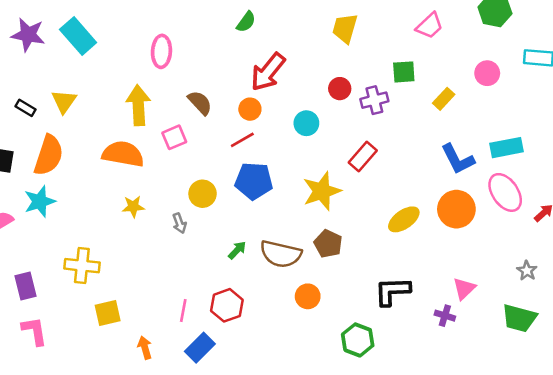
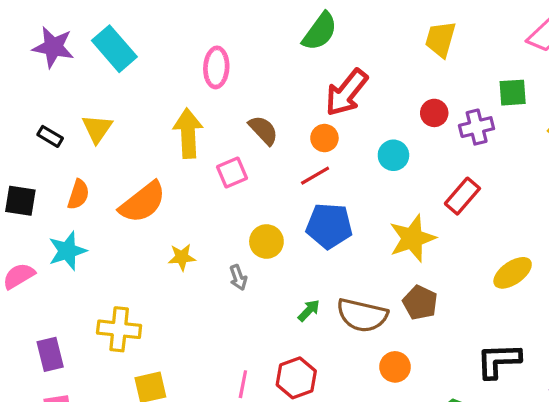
green semicircle: (246, 22) -> (320, 31), size x1.5
orange semicircle: (123, 154) -> (143, 202), moved, turned 132
orange semicircle: (49, 155) -> (78, 194), size x0.6

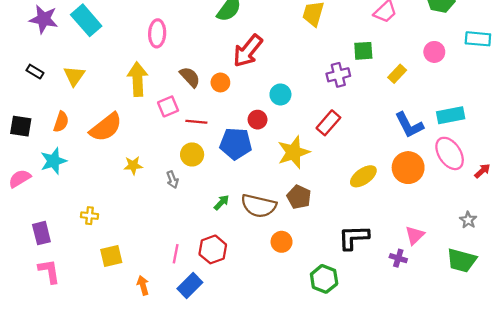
red circle: (434, 113) -> (258, 120), moved
black rectangle: (50, 136) -> (35, 72), moved
orange circle: (324, 138) -> (220, 82), moved
red line: (315, 176) -> (196, 122), moved, turned 35
yellow cross: (119, 329) -> (89, 216), size x0.6

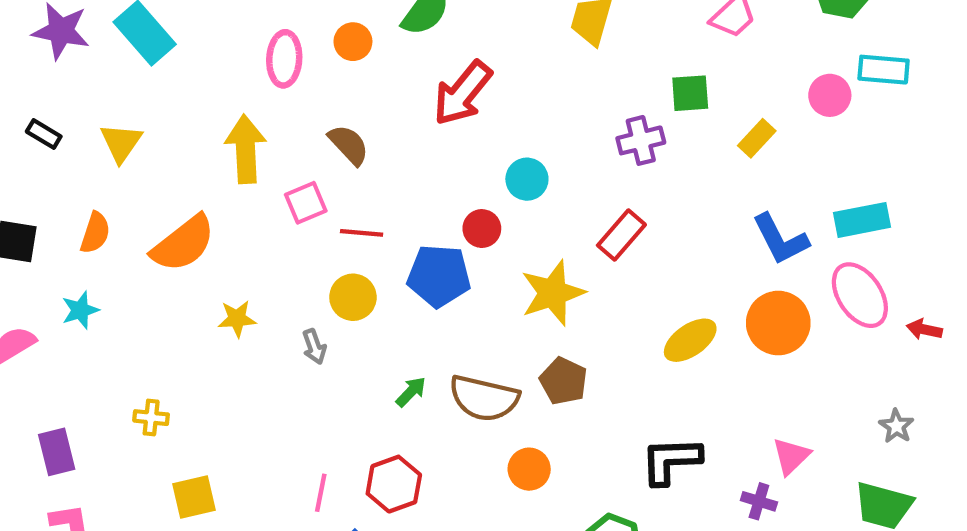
cyan rectangle: (478, 39) -> (884, 70), moved
orange circle: (220, 82) -> (353, 42), moved
cyan star: (53, 161) -> (80, 310), size x0.7
red arrow: (482, 171) -> (924, 329), turned -126

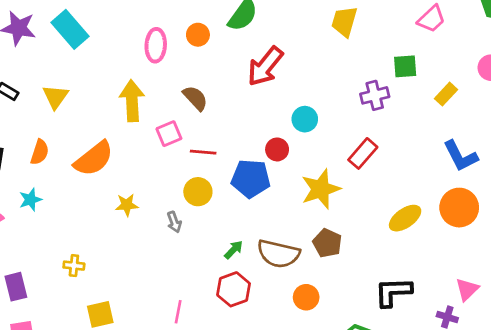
red hexagon: (394, 484) -> (234, 289), moved

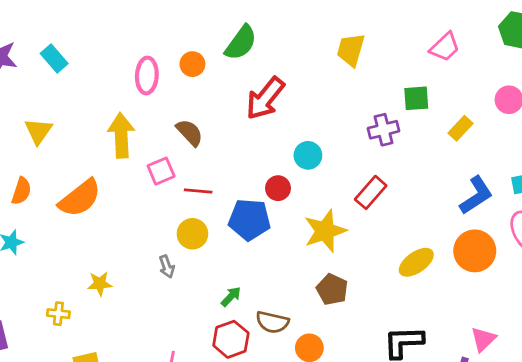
cyan rectangle: (70, 29) -> (54, 58), size x0.7
blue L-shape: (460, 156) -> (476, 195), turned -96
yellow star: (127, 205) -> (100, 284), moved
brown semicircle: (278, 254) -> (272, 322), moved, size x0.7

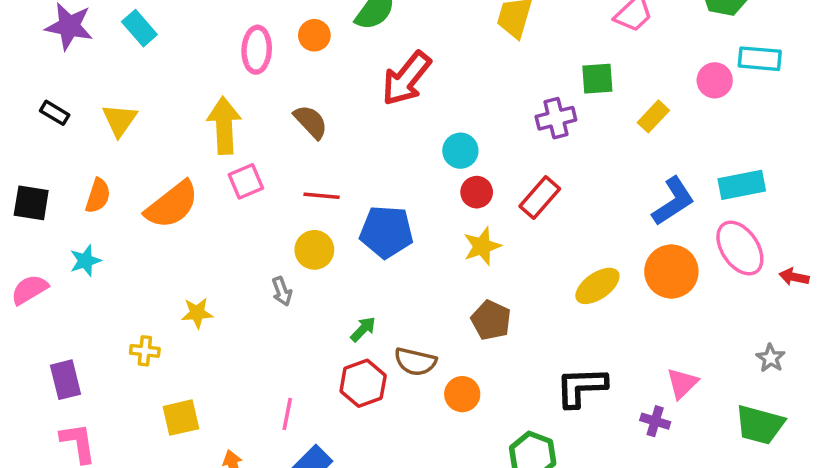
pink square: (161, 171) -> (246, 181), moved
red circle: (278, 188) -> (477, 192), moved
yellow star: (325, 231) -> (482, 246), size x0.7

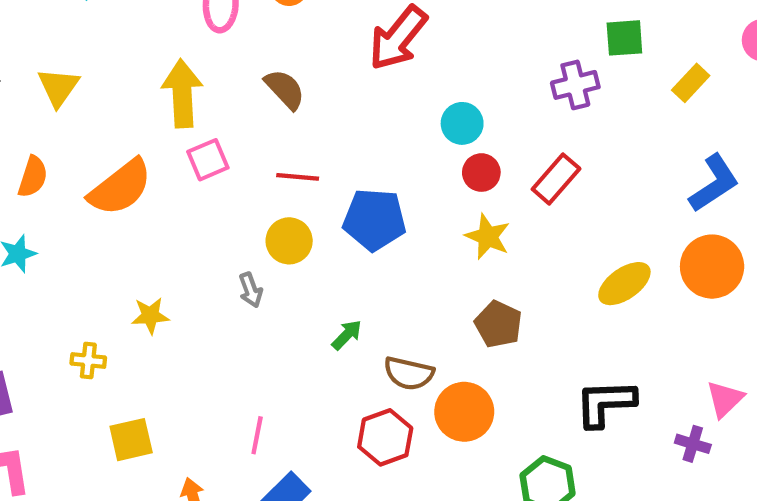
yellow star: (482, 246) -> (488, 237), turned -30
red hexagon: (363, 383) -> (385, 437), moved
orange circle: (462, 394) -> (464, 412), size x1.4

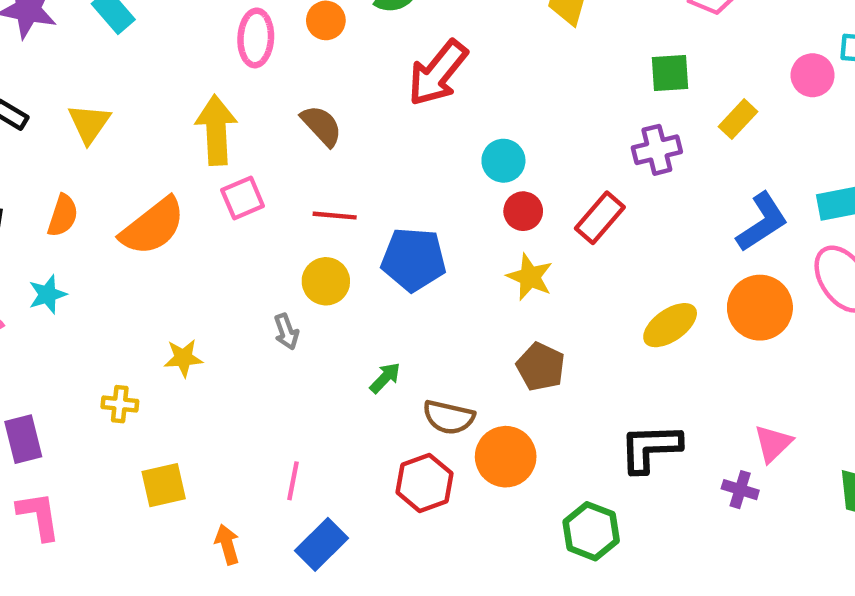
purple cross: (575, 85) -> (657, 150), moved

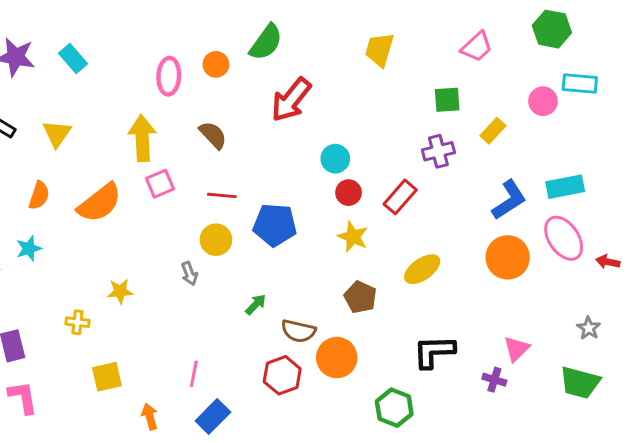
yellow ellipse: (670, 325) -> (422, 269), moved

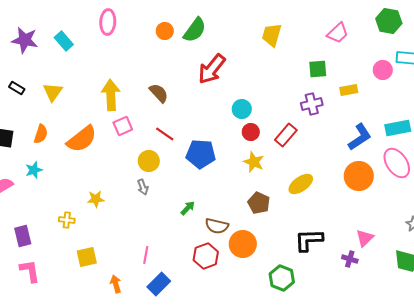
orange circle: (216, 64) -> (165, 31), moved
pink ellipse: (169, 76) -> (108, 22), moved
yellow rectangle: (493, 131) -> (349, 90), turned 36
red line: (222, 195) -> (165, 134), turned 30
yellow circle: (216, 240) -> (149, 161), moved

